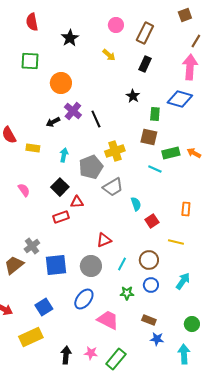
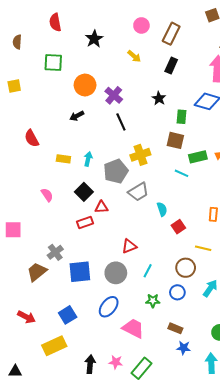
purple cross: (73, 111) -> (114, 95), moved
black arrow: (53, 122) -> (77, 116), moved
yellow rectangle: (33, 148) -> (63, 159), moved
brown circle: (149, 260) -> (186, 268), moved

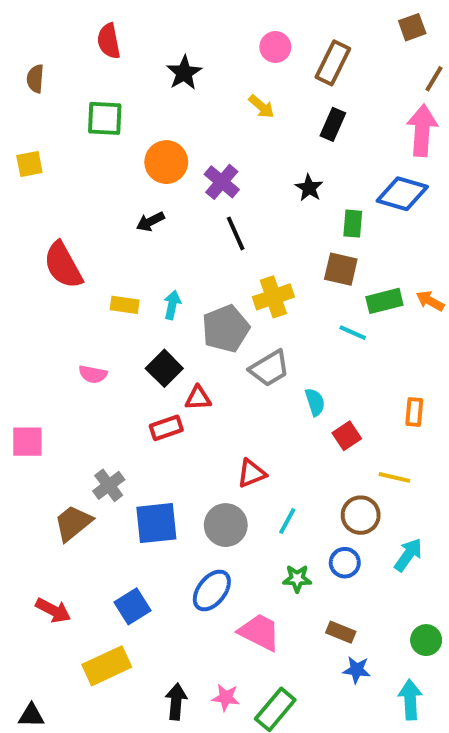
red semicircle: (32, 138) -> (63, 265), size x1.4
pink semicircle: (47, 195) -> (93, 374), turned 136

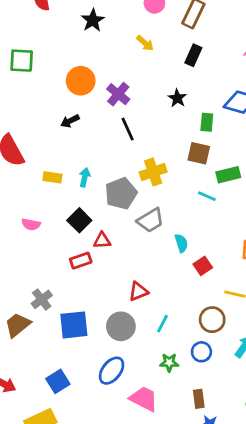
green square: (105, 118) -> (22, 61), moved
brown rectangle: (341, 632) -> (199, 399), turned 60

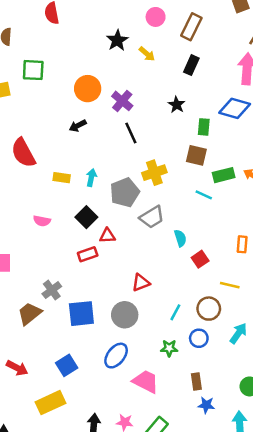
black star: (93, 20) -> (117, 40), moved
cyan line: (163, 324) -> (175, 312), moved

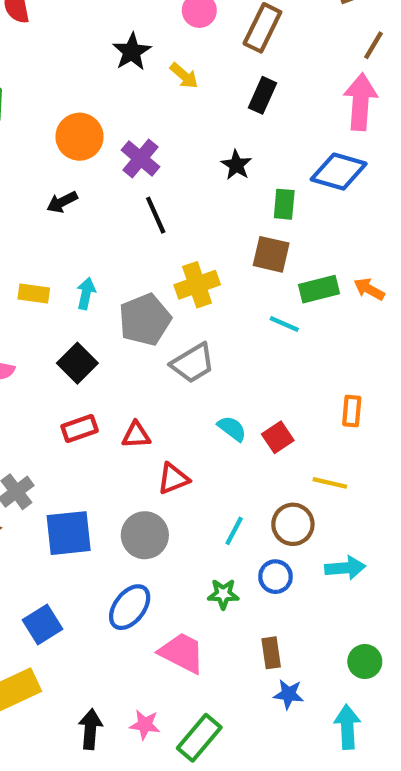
red triangle: (107, 236) -> (136, 435), moved
cyan semicircle: (180, 238) -> (232, 429), moved, turned -35
cyan arrow: (238, 333) -> (345, 568), turned 50

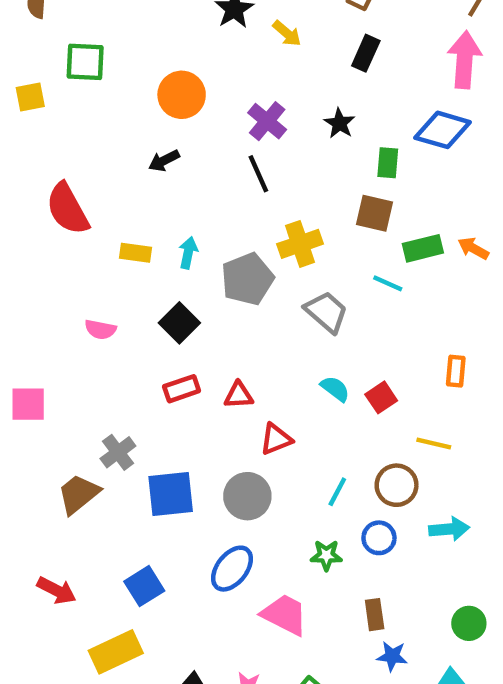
purple cross: (140, 158) -> (267, 121), moved
gray trapezoid: (193, 363) -> (326, 312), moved, turned -108

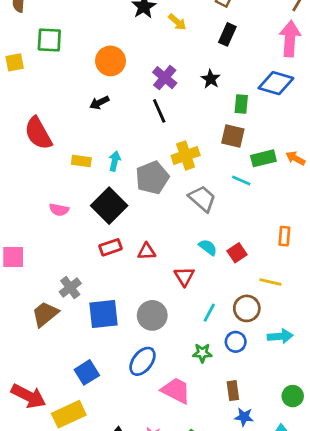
black square: (179, 323) -> (109, 206), size x1.4
red triangle: (276, 439) -> (184, 276), moved, turned -40
red arrow: (57, 590) -> (28, 396), moved, size x1.4

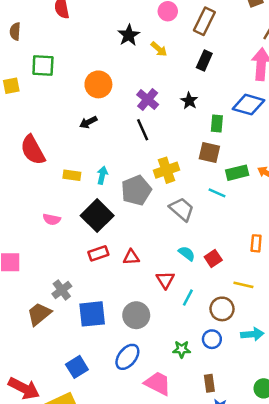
cyan line: (209, 313) -> (188, 298), moved

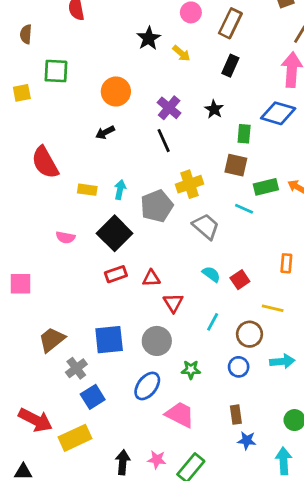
red triangle: (165, 280) -> (173, 303), moved
gray cross: (62, 290) -> (76, 368), moved
green star: (182, 349) -> (191, 370), moved

